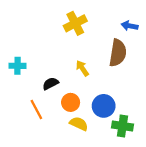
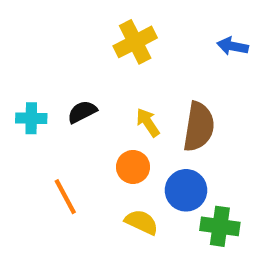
brown semicircle: (118, 53) -> (199, 127), moved
black semicircle: (51, 84) -> (82, 112), moved
orange circle: (71, 102) -> (133, 167), moved

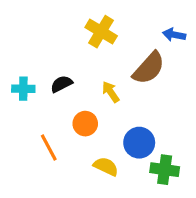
yellow cross: (135, 42) -> (101, 32), turned -32
brown semicircle: (199, 127) -> (149, 68), moved, turned 33
orange circle: (133, 167) -> (85, 124), moved

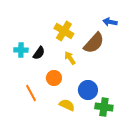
yellow cross: (101, 32) -> (64, 31), moved
black semicircle: (61, 84) -> (39, 53), turned 152
cyan cross: (23, 89) -> (21, 50), moved

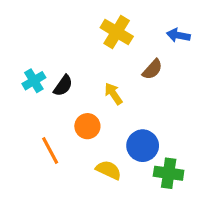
yellow cross: (64, 31) -> (117, 32), moved
brown semicircle: (94, 43) -> (152, 69), size x0.6
cyan cross: (21, 50) -> (34, 81), turned -32

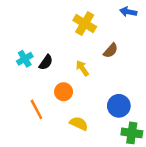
blue arrow: (178, 35) -> (128, 12), moved
blue circle: (143, 146) -> (119, 106), moved
green cross: (169, 173) -> (132, 133), moved

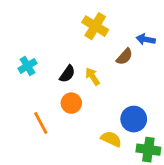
blue arrow: (128, 12) -> (146, 39), moved
black semicircle: (46, 62) -> (67, 74), moved
yellow semicircle: (79, 124) -> (111, 139), moved

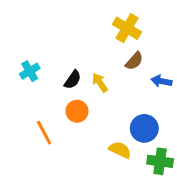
yellow cross: (95, 26) -> (127, 28), moved
blue arrow: (146, 39) -> (161, 81), moved

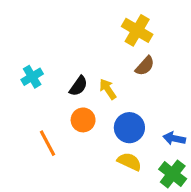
blue arrow: (161, 81) -> (174, 138), moved
blue circle: (144, 128) -> (129, 128), moved
green cross: (160, 161) -> (173, 174), turned 30

